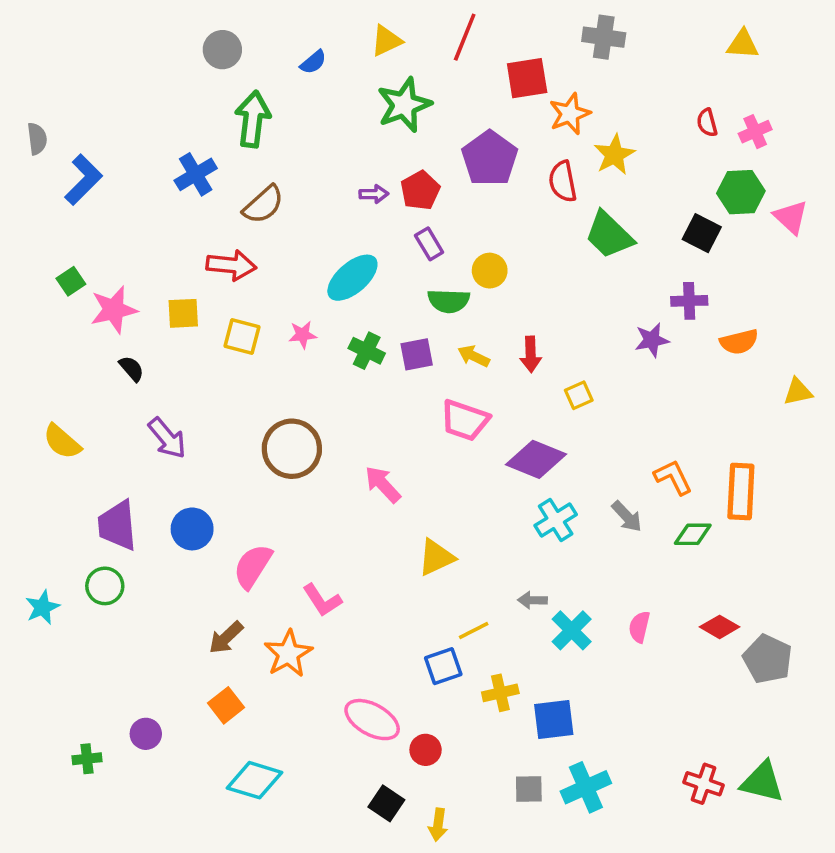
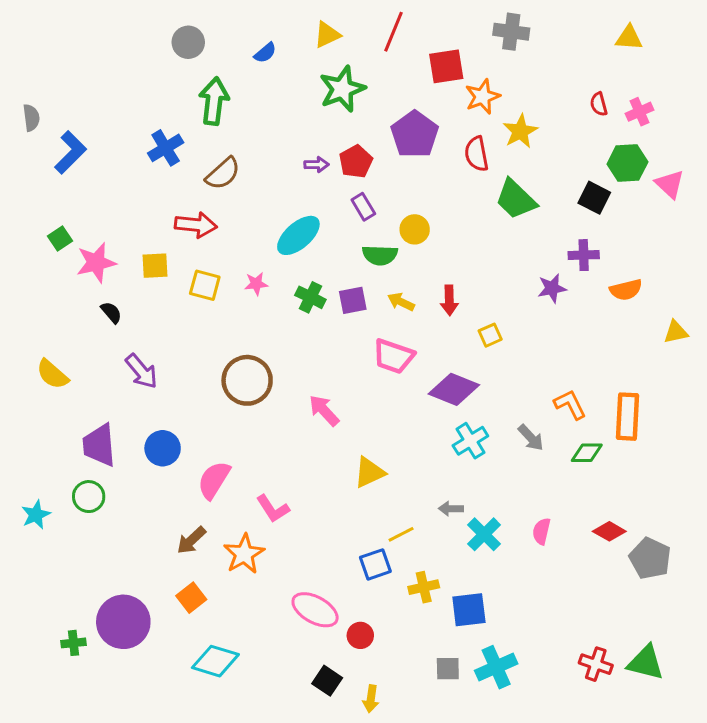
purple circle: (146, 734) -> (123, 622), size x2.0

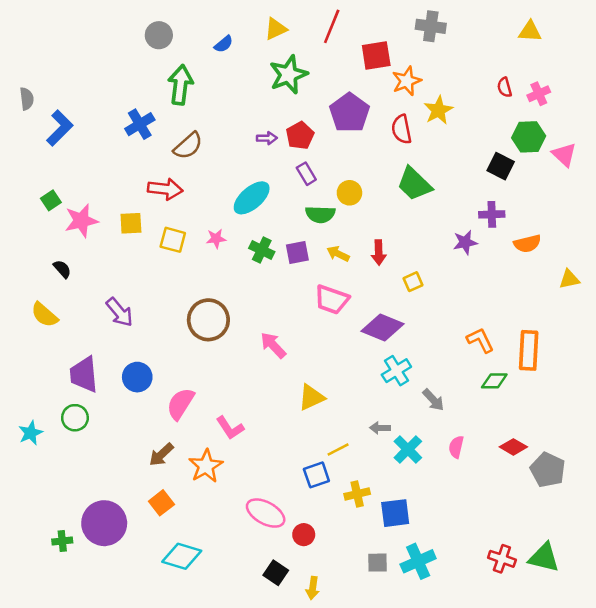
green trapezoid: (516, 199) -> (414, 184), moved
black semicircle: (111, 312) -> (62, 269), moved
gray arrow: (531, 438) -> (433, 400), moved

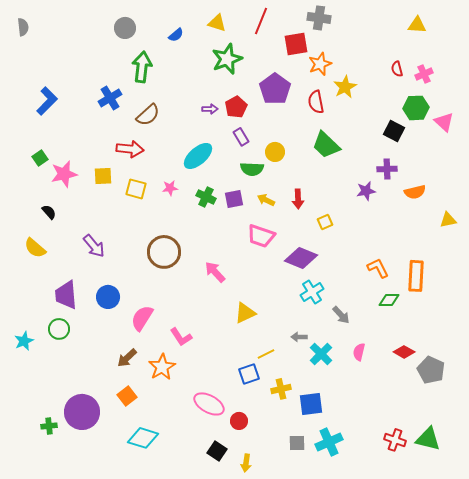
gray cross: (431, 26) -> (319, 18), moved
yellow triangle: (276, 29) -> (217, 23), turned 42
gray semicircle: (27, 99) -> (23, 27), moved

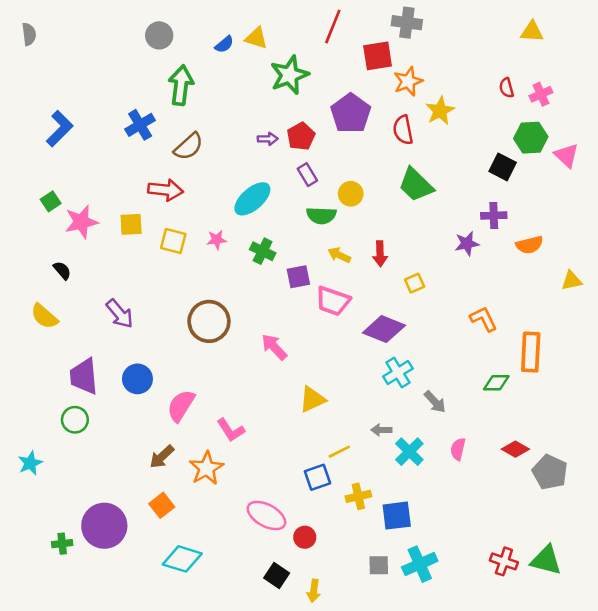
yellow triangle: (217, 23) -> (256, 38), moved
purple square: (234, 199) -> (298, 277), moved
orange L-shape: (378, 268) -> (483, 319), moved
cyan star: (24, 341) -> (30, 463), moved

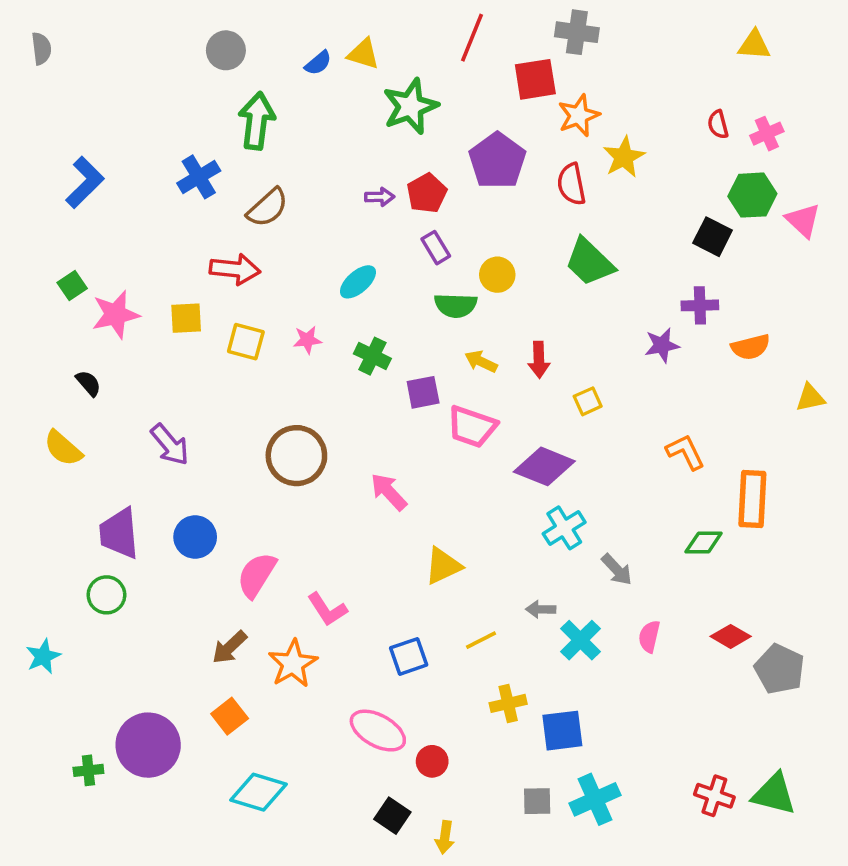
cyan ellipse: (252, 199) -> (358, 282), size x0.7
blue square: (318, 477) -> (409, 656), moved

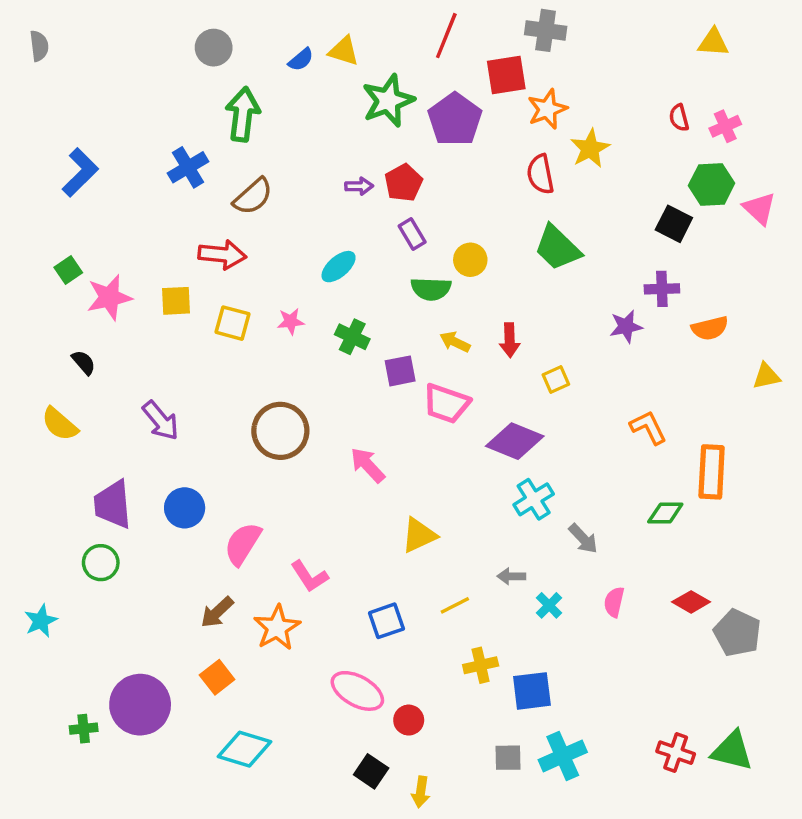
purple pentagon: (497, 161) -> (455, 119), moved
cyan cross: (580, 640) -> (549, 605), size x0.7

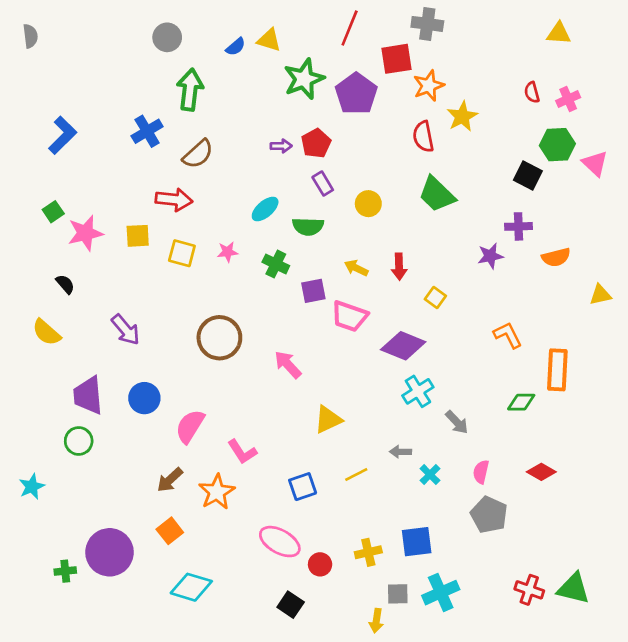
green semicircle: (431, 289) -> (308, 226), moved
yellow square: (556, 380) -> (435, 298), turned -30
gray pentagon: (737, 633) -> (489, 515), moved
yellow cross: (481, 665) -> (368, 552), moved
yellow arrow: (421, 792) -> (376, 621), moved

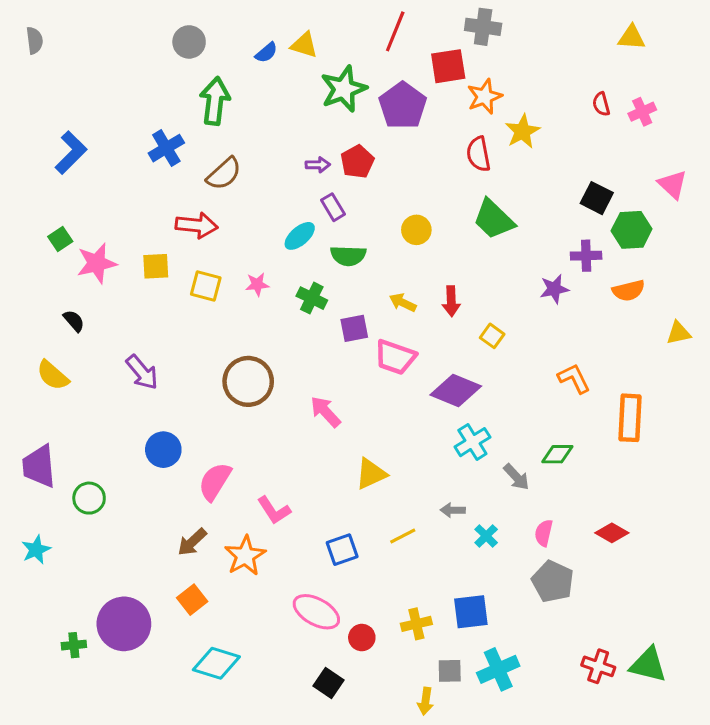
green hexagon: (557, 145) -> (632, 230), moved
purple rectangle: (323, 184) -> (333, 207), moved
purple trapezoid: (88, 395) -> (39, 466), moved
green diamond: (521, 402) -> (557, 454), moved

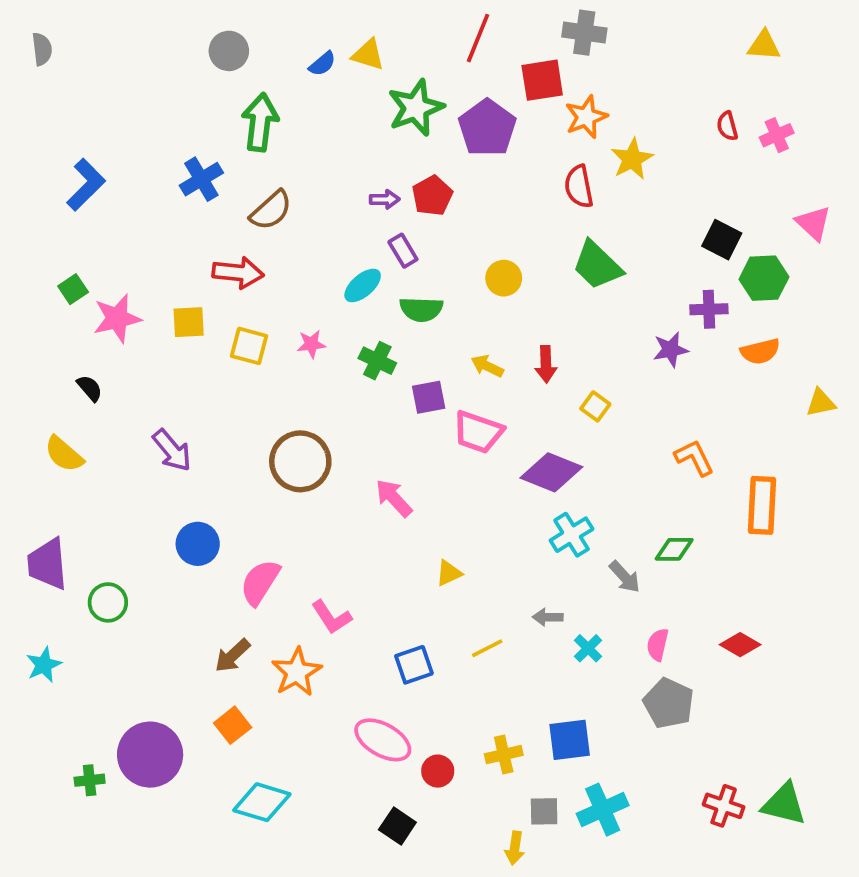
yellow triangle: (371, 474) -> (449, 573), size x0.7

